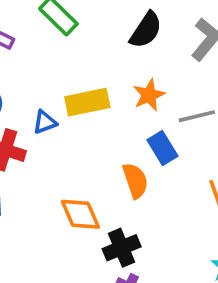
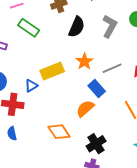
orange semicircle: (135, 181) -> (85, 108), turned -102
black cross: (122, 248) -> (96, 144), moved

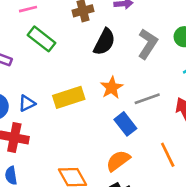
blue triangle: (31, 86) -> (27, 103), moved
orange semicircle: (85, 108) -> (118, 161), moved

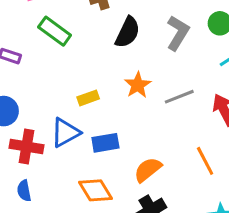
yellow rectangle: (69, 97) -> (88, 98), size x0.6
blue triangle: (27, 103) -> (65, 132), moved, size x1.5
blue rectangle: (125, 124) -> (105, 143), moved, turned -60

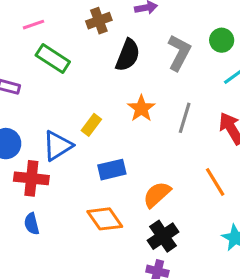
gray line: (179, 97) -> (185, 118), turned -48
yellow rectangle: (88, 98) -> (91, 125), turned -30
blue triangle: (65, 132) -> (58, 146), moved

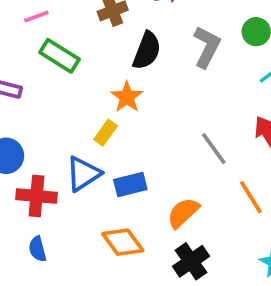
orange star: (141, 108) -> (127, 97), moved
gray line: (185, 118) -> (214, 149), moved, turned -52
blue triangle: (58, 146) -> (83, 174), moved

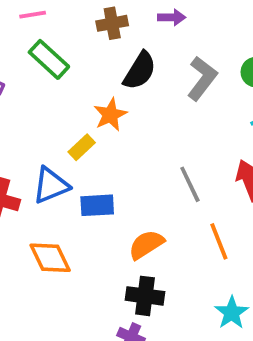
orange diamond: (123, 242) -> (50, 258), moved
black cross: (191, 261) -> (145, 296), turned 32

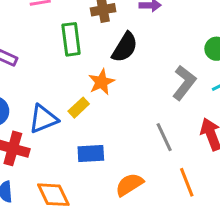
green rectangle: (49, 59) -> (71, 39), moved, turned 40
gray L-shape: (202, 78) -> (184, 83), moved
blue triangle: (51, 185) -> (43, 119), moved

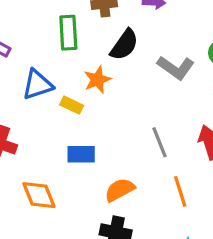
gray L-shape: (184, 83) -> (176, 68), moved, turned 84
yellow rectangle: (79, 108) -> (72, 105), turned 65
blue triangle: (43, 119) -> (38, 85), moved

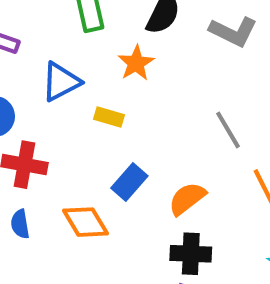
yellow rectangle: (72, 105) -> (109, 117), moved
blue rectangle: (81, 154) -> (129, 182), moved, turned -40

